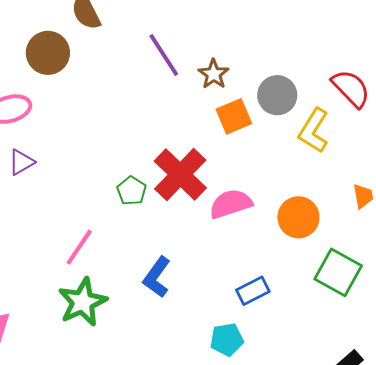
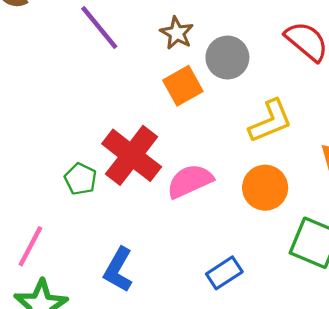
brown star: (214, 74) -> (177, 33), moved
yellow L-shape: (314, 131) -> (270, 121), moved, turned -138

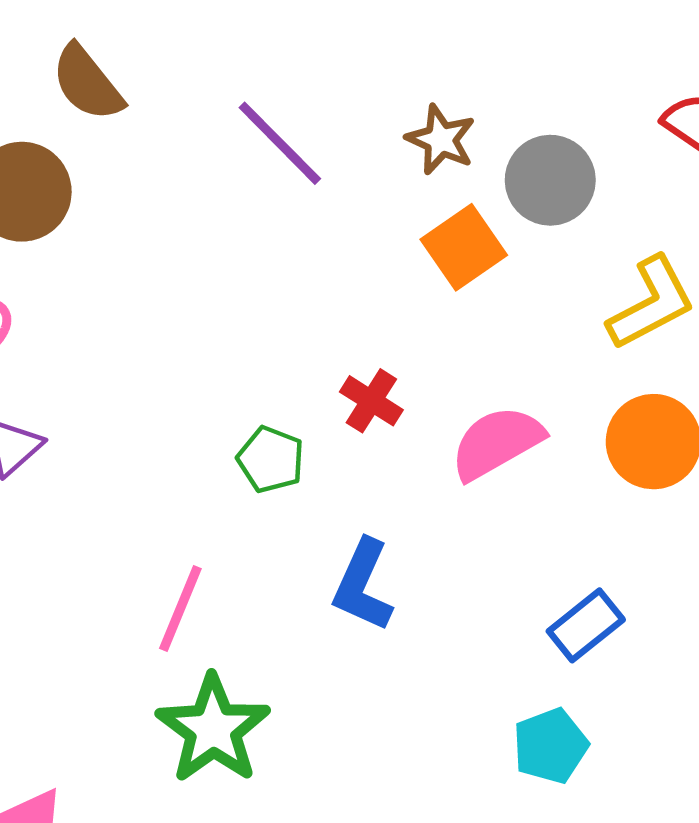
red cross: (132, 155) -> (371, 401), size x0.5
blue L-shape: (118, 270) -> (363, 585), moved

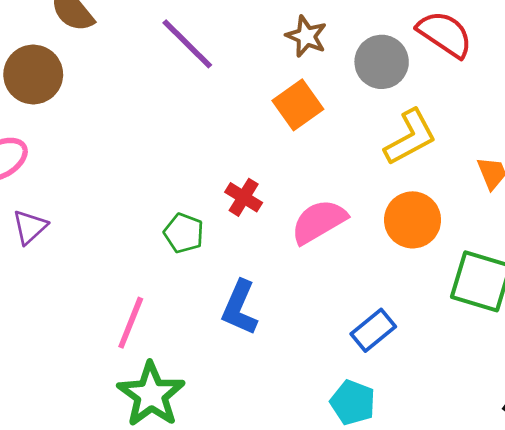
brown star: (441, 140) -> (306, 36), moved
gray circle: (550, 180) -> (382, 62), moved
cyan pentagon: (550, 746) -> (353, 402), turned -30

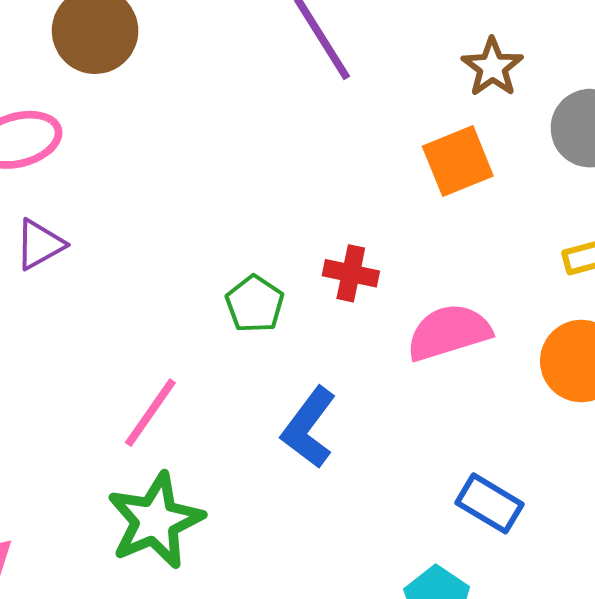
red cross: (244, 197) -> (351, 273), turned -33
blue rectangle: (373, 330) -> (490, 503), turned 57

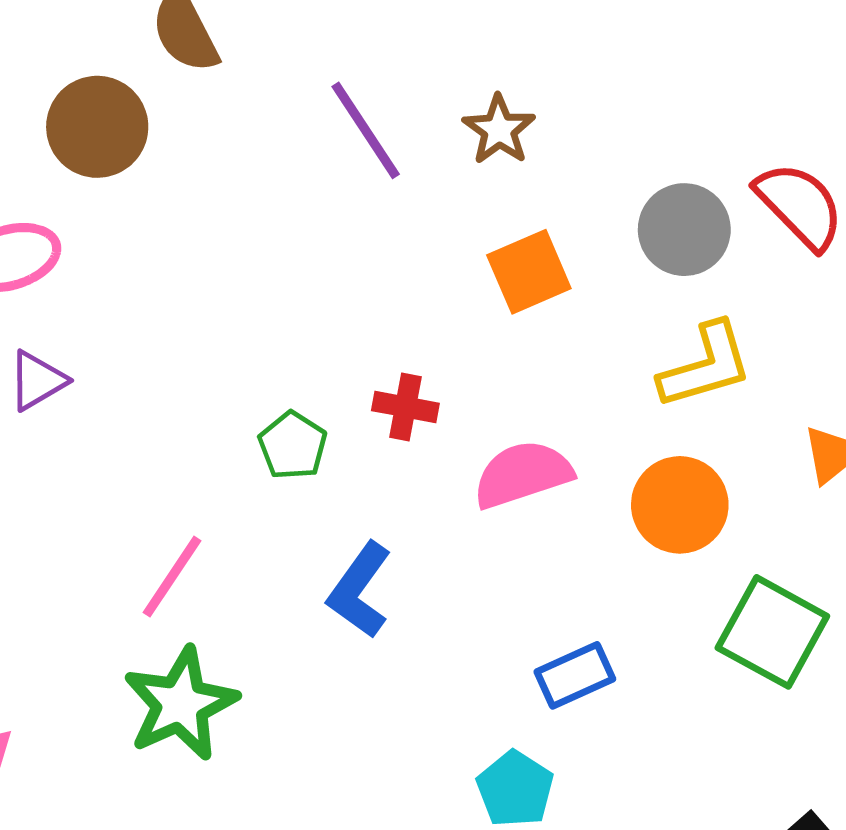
brown star: (492, 67) -> (499, 130), moved
blue rectangle: (490, 503) -> (575, 675), turned -54

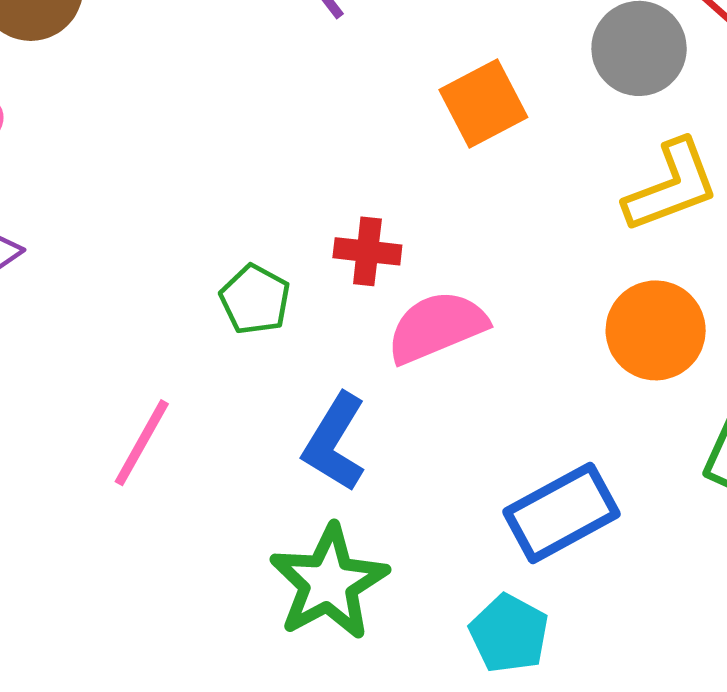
pink semicircle: (523, 474) -> (437, 327), moved
blue rectangle: (575, 675) -> (561, 513), size x1.4
green star: (181, 704) -> (329, 582), moved

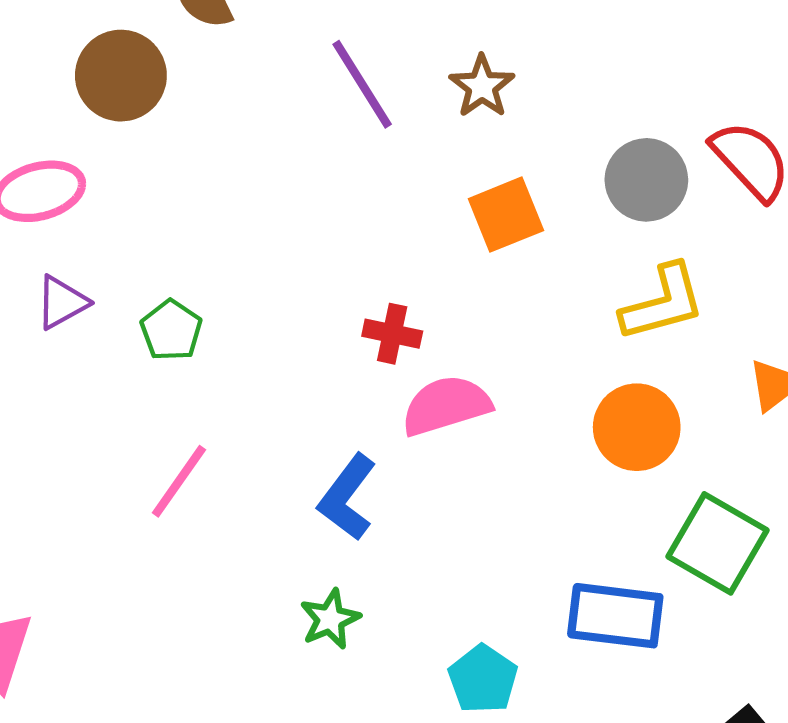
green pentagon: (255, 299) -> (171, 330), moved
blue rectangle: (561, 513) -> (615, 616), moved, turned 30
green star: (329, 582) -> (330, 619), size x0.6

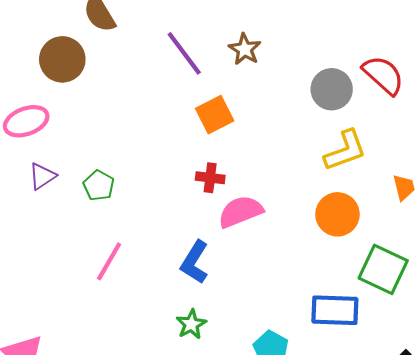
orange square: (506, 215) -> (215, 115), moved

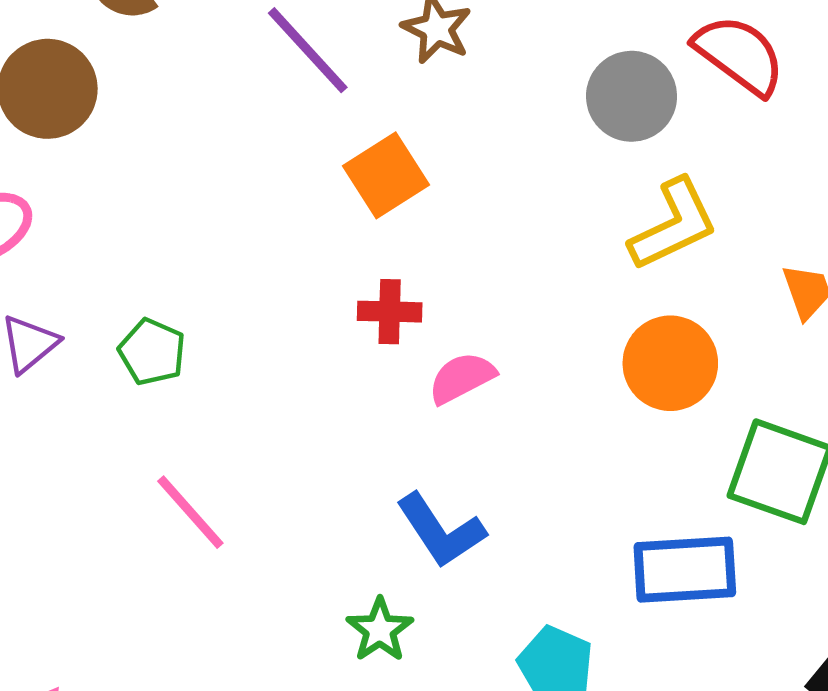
pink semicircle: (240, 212) -> (462, 378), size x0.7
pink line: (109, 261) -> (190, 512), turned -66
blue L-shape: (195, 262) -> (441, 531), moved, turned -60

